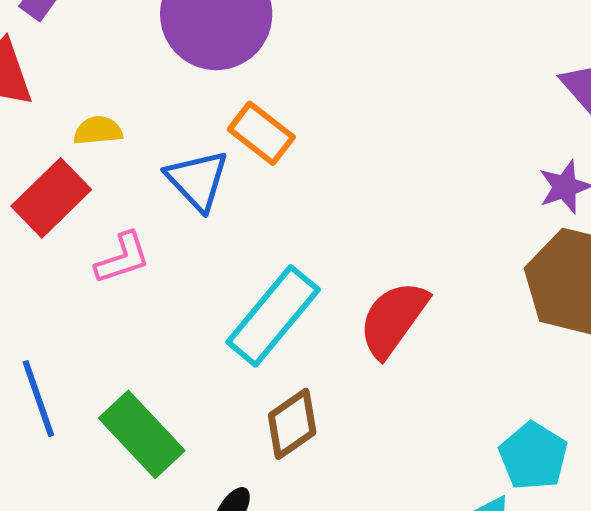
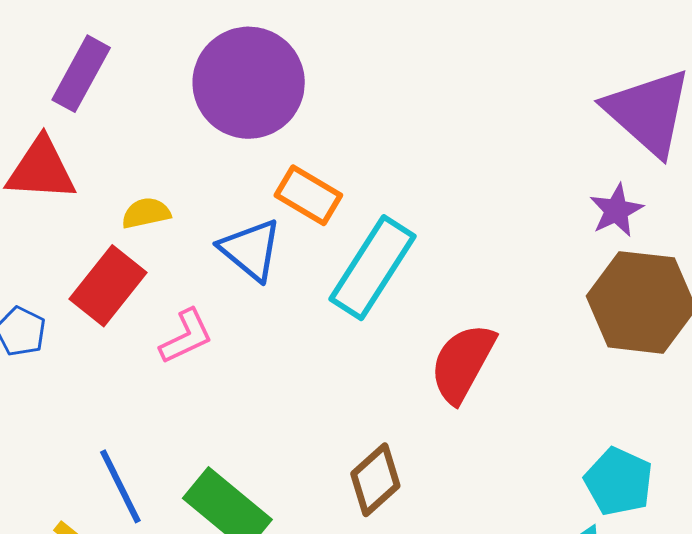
cyan rectangle: (273, 316) -> (372, 268), moved

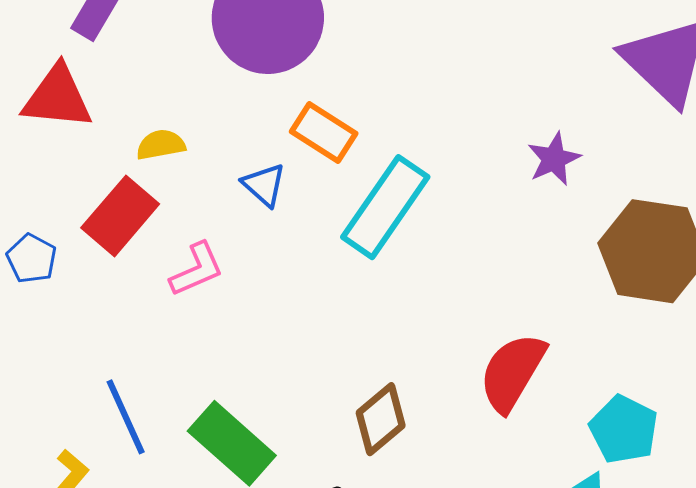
purple star: (616, 210) -> (554, 159), moved
blue triangle: (251, 250) -> (264, 185), size x0.7
red semicircle: (463, 363) -> (512, 372), moved

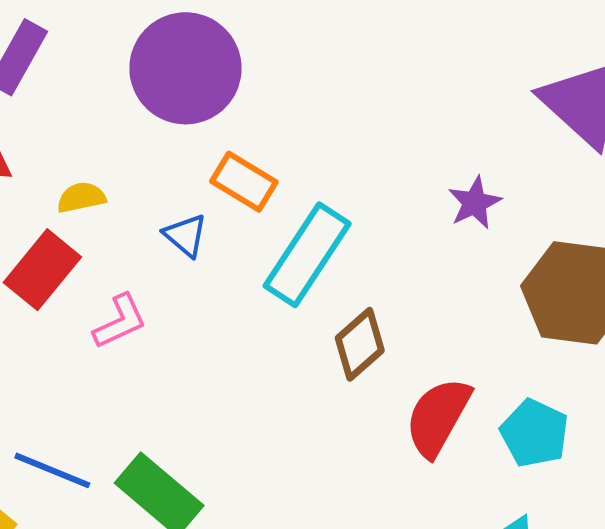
blue line: (126, 417) -> (52, 470), turned -42
brown diamond: (381, 419) -> (360, 344), moved
cyan pentagon: (624, 429) -> (534, 433), moved

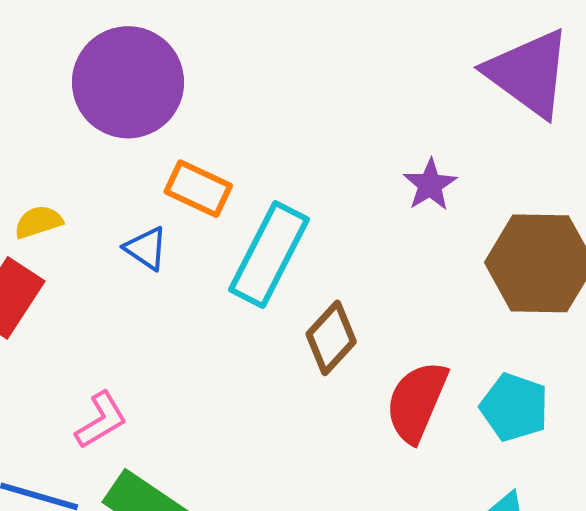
pink L-shape: (120, 321) -> (101, 420), moved

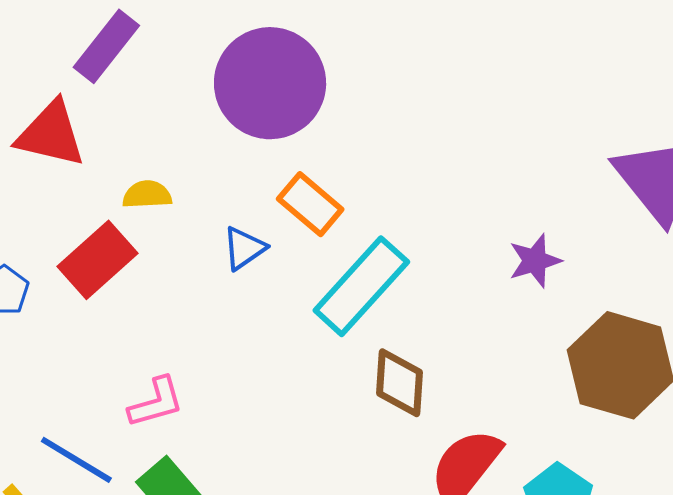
blue triangle: (146, 248) -> (244, 248), turned 36
brown diamond: (331, 338) -> (399, 383), turned -54

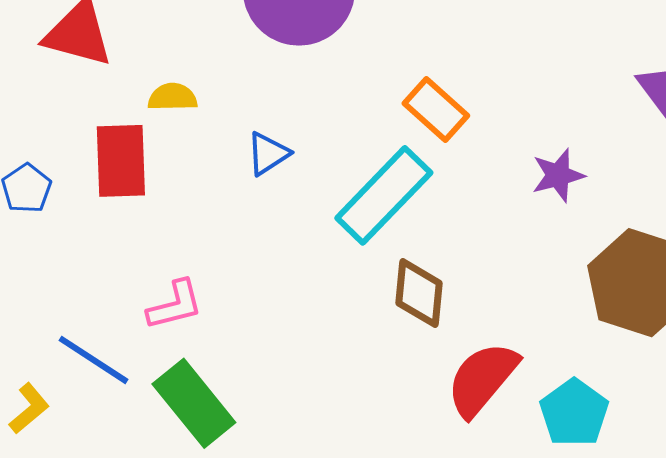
orange rectangle: (310, 204) -> (436, 109), moved
red rectangle: (97, 260) -> (121, 161), turned -52

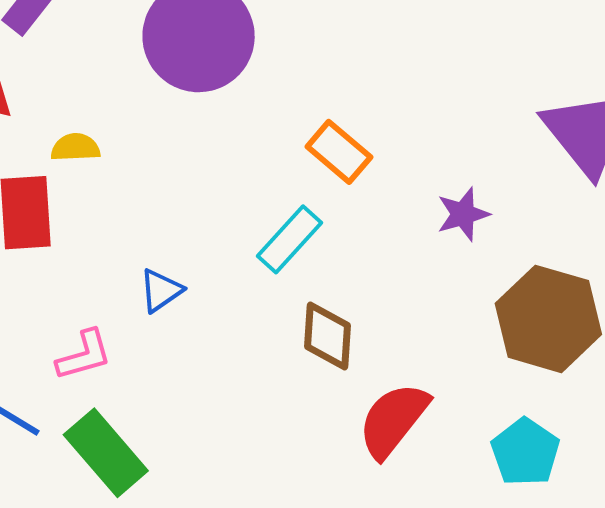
blue triangle: (268, 154) -> (161, 290), moved
cyan rectangle: (384, 195) -> (289, 239), size x0.7
cyan pentagon: (574, 413) -> (525, 452), moved

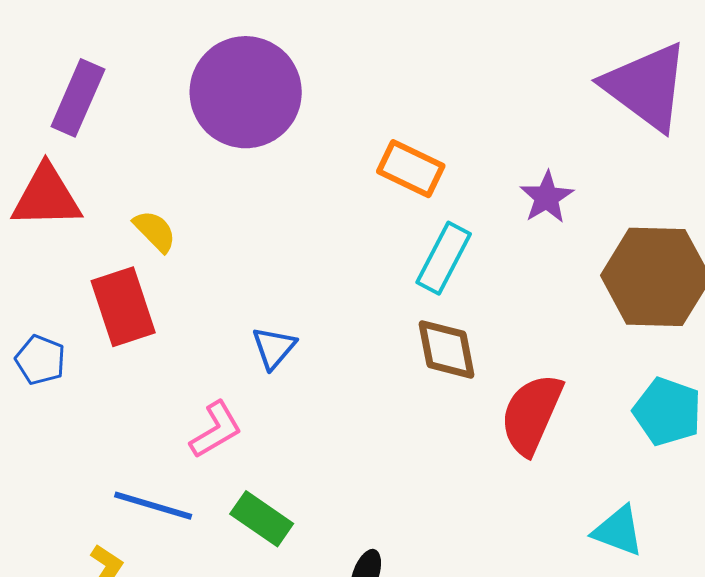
yellow semicircle: (75, 147) -> (155, 231), turned 63
cyan rectangle: (289, 239) -> (444, 258), moved
green rectangle: (106, 453) -> (262, 519), size x0.7

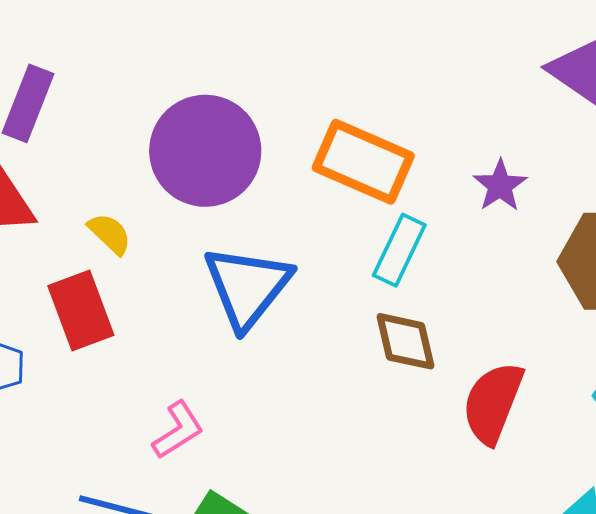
purple circle: (246, 92) -> (205, 151), moved
orange rectangle: (411, 169) -> (363, 162), size x1.5
blue triangle: (274, 348) -> (247, 287), moved, size x2.0

